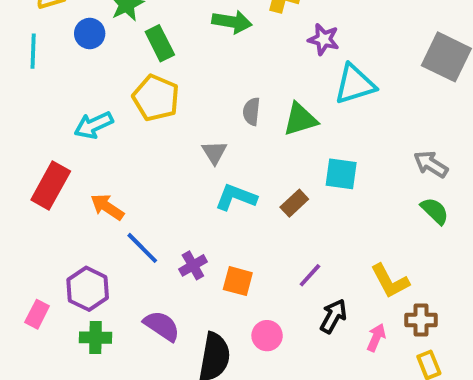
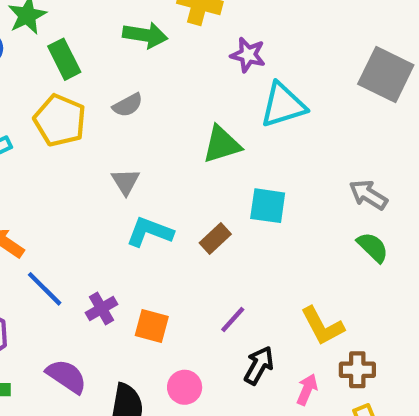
gray semicircle: (251, 111) -> (128, 105), moved, turned -124

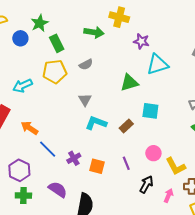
yellow pentagon: (60, 120) -> (55, 72), turned -30
purple line: (233, 319) -> (126, 163), moved, turned -64
pink circle: (185, 387) -> (153, 153), moved

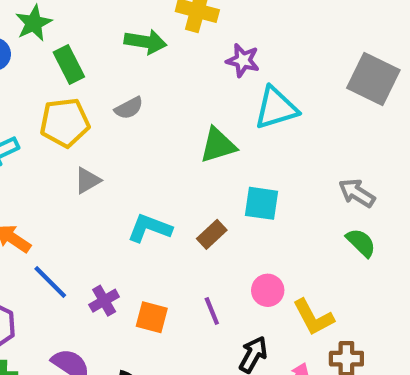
gray triangle: (85, 100) -> (87, 180), moved, turned 32

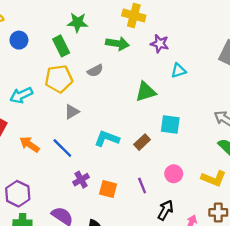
green star: (34, 23) -> (78, 23), moved, turned 30
green arrow: (145, 42) -> (117, 44), moved
cyan triangle: (276, 108) -> (178, 71), size x0.6
blue line: (50, 282) -> (62, 148), moved
yellow L-shape: (313, 317) -> (214, 178), moved, turned -40

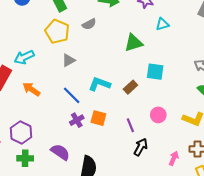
yellow pentagon: (59, 79) -> (57, 31), turned 30
cyan arrow: (21, 95) -> (24, 57), moved
blue line: (62, 148) -> (72, 95), moved
orange square: (108, 189) -> (98, 118), moved
black arrow: (166, 210) -> (141, 147), moved

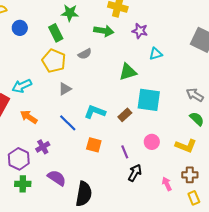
cyan square: (155, 72) -> (149, 100), size x1.4
purple cross: (77, 120) -> (43, 147), moved
pink arrow: (174, 158) -> (167, 184), turned -48

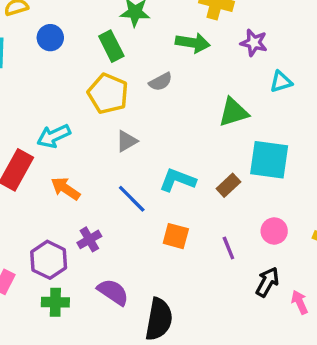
black arrow: (135, 173) -> (267, 282), moved

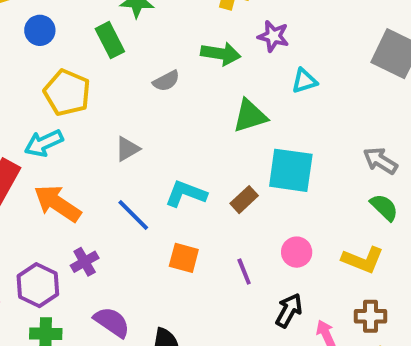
green arrow: (193, 43) -> (221, 54), moved
yellow pentagon: (108, 94) -> (67, 93), moved
orange arrow: (66, 189) -> (57, 203), size x1.4

